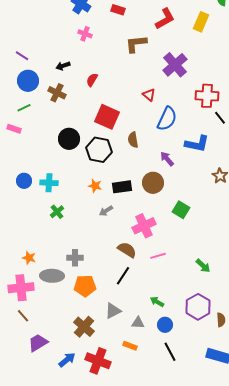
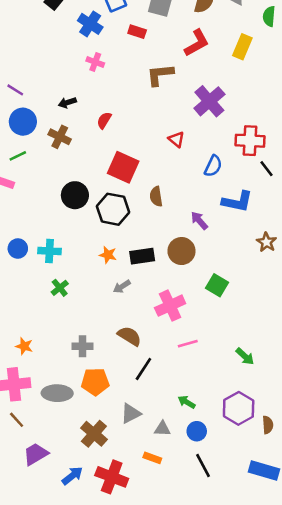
blue semicircle: (167, 119) -> (213, 166), moved, size x0.7
brown semicircle: (127, 250) -> (129, 336), moved
gray ellipse: (52, 276) -> (57, 393), moved

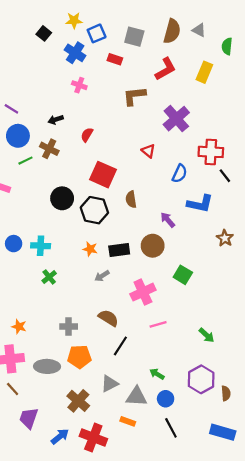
green line: (18, 156) -> (25, 161), moved
gray triangle: (162, 429) -> (136, 397), size x1.5
purple trapezoid: (36, 454) -> (29, 418), turned -40

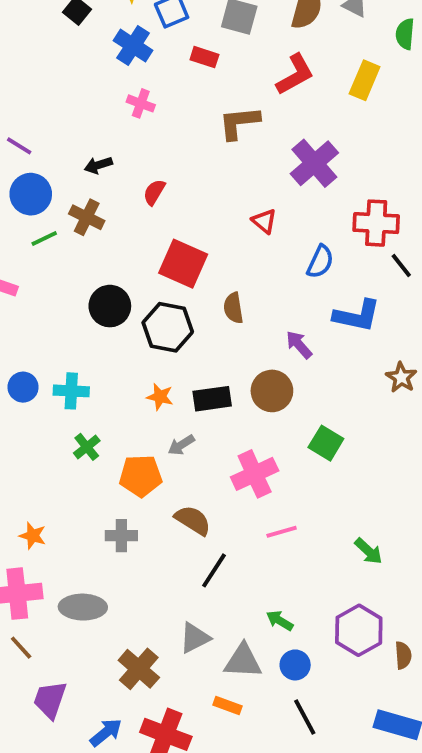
orange pentagon: (79, 357) -> (141, 476), moved

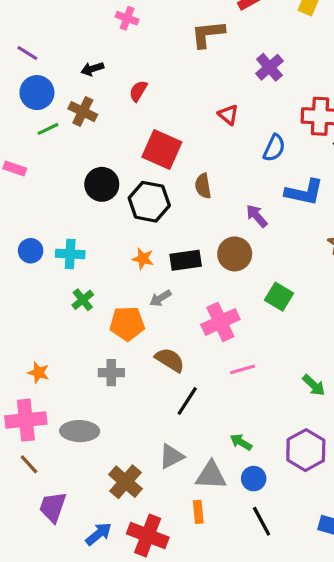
purple cross: (314, 163) -> (269, 67), size x0.7
orange rectangle: (228, 705) -> (198, 512), turned 65

